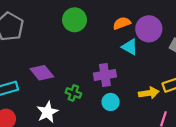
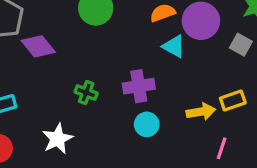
purple diamond: (42, 73) -> (38, 46), moved
green cross: (73, 93) -> (86, 93), moved

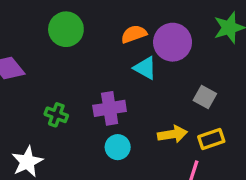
gray square: (241, 45) -> (205, 97), moved
yellow rectangle: (233, 101) -> (211, 139), moved

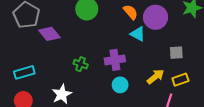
orange semicircle: (134, 34) -> (131, 12), turned 70
gray square: (205, 97) -> (176, 53), turned -32
yellow arrow: (173, 134) -> (155, 77), turned -30

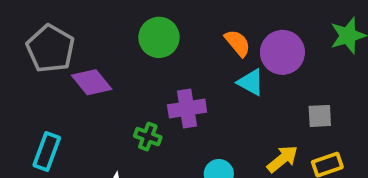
purple cross: (115, 60) -> (187, 108), moved
cyan rectangle: (24, 72) -> (47, 152), turned -54

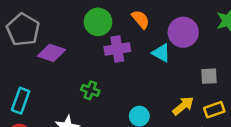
orange semicircle: (238, 43) -> (141, 19), moved
purple diamond: (92, 82) -> (52, 53), turned -32
purple cross: (187, 108) -> (117, 49), moved

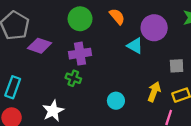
purple cross: (117, 49) -> (80, 54), moved
yellow arrow: (183, 106) -> (154, 92), turned -30

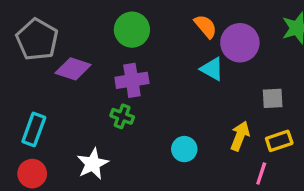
orange semicircle: (117, 17) -> (206, 26), moved

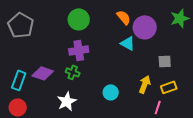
purple diamond: (73, 69) -> (43, 73), moved
white star: (93, 164) -> (67, 101), moved

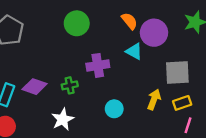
purple cross: (79, 50) -> (98, 65), moved
gray square: (165, 61) -> (177, 73), size x1.6
green cross: (73, 72) -> (70, 85), turned -32
pink line: (158, 107) -> (188, 125), moved

